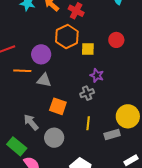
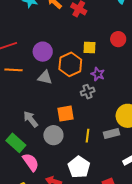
orange hexagon: (67, 36) -> (70, 64), moved
orange line: (22, 71) -> (13, 70), moved
orange square: (58, 106) -> (66, 114), moved, turned -30
yellow line: (88, 123) -> (88, 136), moved

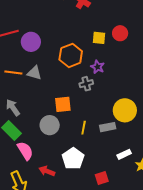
yellow square: (90, 47) -> (99, 38), moved
purple circle: (43, 52) -> (31, 42), moved
orange line: (13, 70) -> (13, 73), moved
gray triangle: (45, 77) -> (34, 73), moved
gray arrow: (31, 119) -> (13, 108), moved

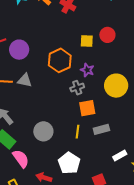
orange square: (63, 104) -> (87, 108), moved
yellow circle: (125, 110) -> (116, 86), moved

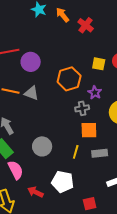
white pentagon: (69, 163) -> (63, 182), turned -30

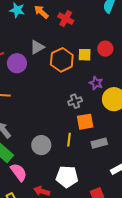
orange hexagon: (69, 79) -> (62, 60), moved
gray triangle: (31, 93) -> (37, 47), moved, turned -42
purple star: (95, 93) -> (96, 83), moved
yellow line: (76, 152) -> (69, 140), moved

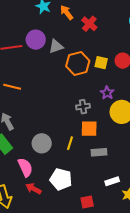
purple circle: (17, 63) -> (36, 40), moved
pink semicircle: (19, 172) -> (25, 167), moved

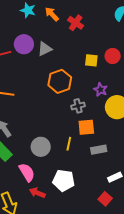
orange hexagon: (78, 64) -> (60, 81), moved
red square: (87, 202) -> (105, 199), moved, turned -32

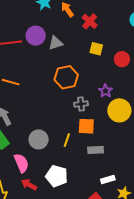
yellow square: (91, 60) -> (96, 49), moved

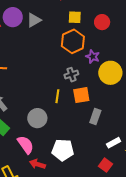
orange hexagon: (66, 77) -> (73, 41), moved
yellow line: (67, 140) -> (57, 96), moved
gray rectangle: (96, 150) -> (95, 116), turned -56

